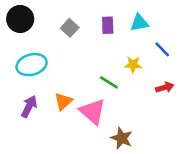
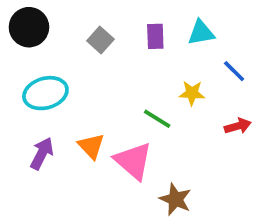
orange triangle: (63, 101) -> (91, 146), turned -30

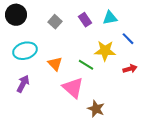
purple rectangle: (155, 36) -> (85, 20), turned -32
yellow star: (192, 93) -> (105, 51), size x1.5
orange triangle: (91, 146) -> (55, 64), moved

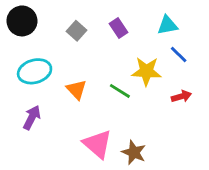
cyan triangle: (110, 18) -> (167, 25), moved
pink triangle: (73, 88) -> (98, 144), moved

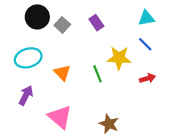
black circle: (22, 21) -> (37, 17), moved
cyan triangle: (167, 25) -> (146, 18), moved
green line: (120, 91) -> (98, 74), turned 36
pink triangle: (98, 144) -> (60, 117), moved

